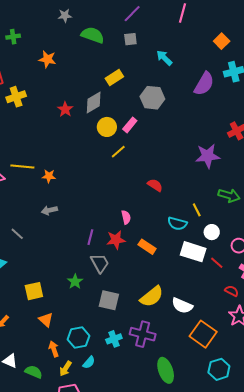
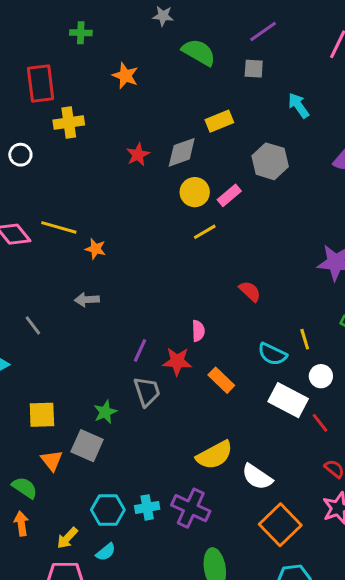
gray square: (109, 300) -> (87, 446), moved
cyan hexagon: (78, 338) -> (108, 510), moved
orange arrow: (54, 349) -> (21, 524), moved
cyan semicircle: (89, 362) -> (106, 552), moved
green semicircle: (34, 372) -> (25, 488), moved

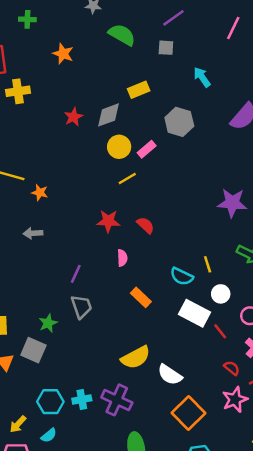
red semicircle: (250, 291) -> (146, 225), moved
red star: (177, 361) -> (108, 221), moved

